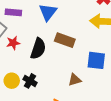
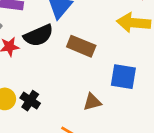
black semicircle: (38, 49) -> (38, 35), moved, turned 45

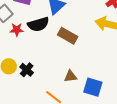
blue square: (123, 77) -> (93, 87), moved

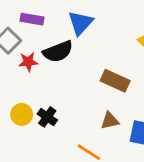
brown rectangle: (68, 36) -> (115, 81), moved

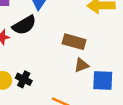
brown triangle: (110, 121) -> (81, 65), moved

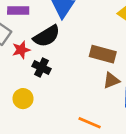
black cross: (24, 79) -> (41, 67), moved

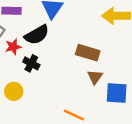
brown triangle: (111, 80) -> (95, 77), turned -35

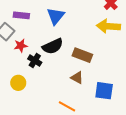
black semicircle: (37, 35) -> (53, 46), moved
brown triangle: (95, 77) -> (77, 78), moved, turned -40

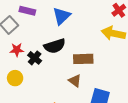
red star: (21, 46) -> (17, 50), moved
brown rectangle: (82, 55) -> (83, 59), turned -30

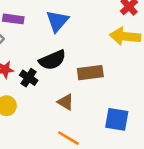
brown triangle: (75, 81) -> (66, 102), moved

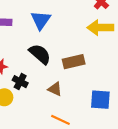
black semicircle: (52, 60) -> (40, 54), turned -110
black cross: (29, 78) -> (20, 82), moved

